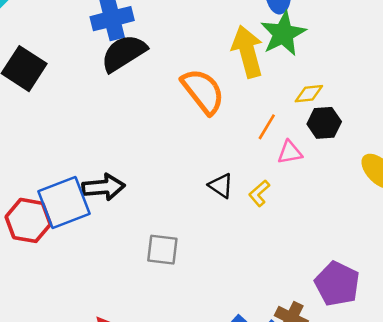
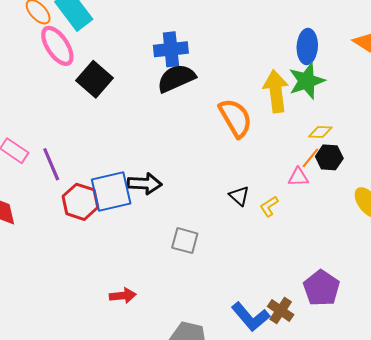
orange line: (267, 127) -> (310, 158), moved

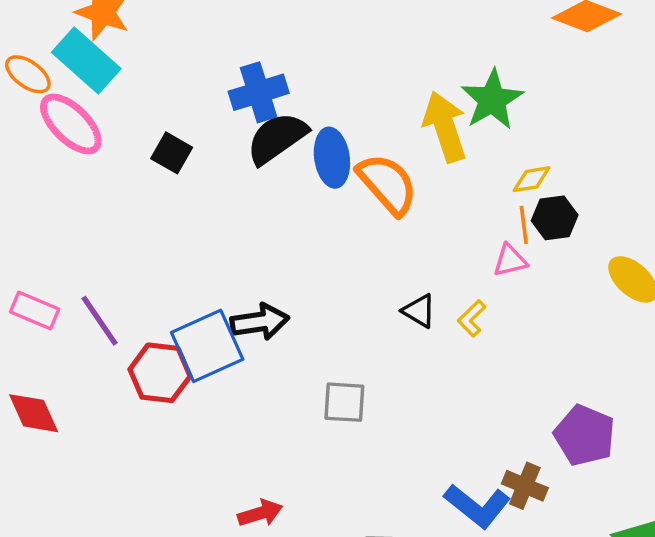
blue ellipse: (307, 46) -> (332, 158), moved
black square: (94, 79) -> (172, 153), moved, size x0.7
orange line: (310, 158) -> (524, 225), turned -35

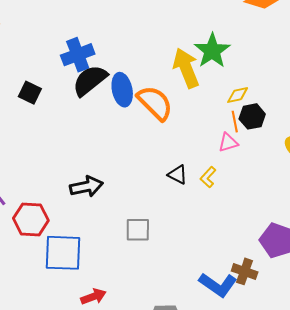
blue square: (207, 346) -> (63, 253), moved, turned 30

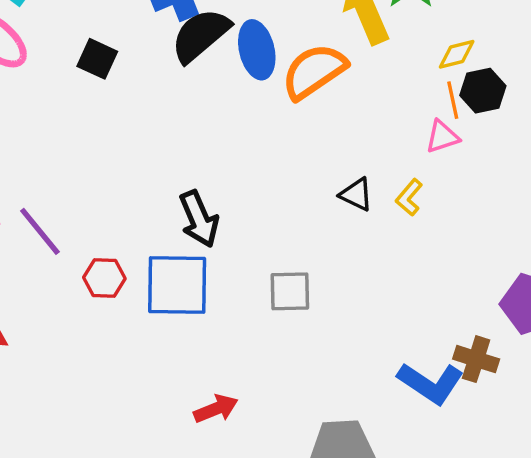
orange semicircle: (155, 103) -> (314, 71), turned -78
black arrow: (86, 187) -> (199, 219), turned 80
red hexagon: (31, 219) -> (104, 278), size x0.7
blue square: (63, 253) -> (177, 285), moved

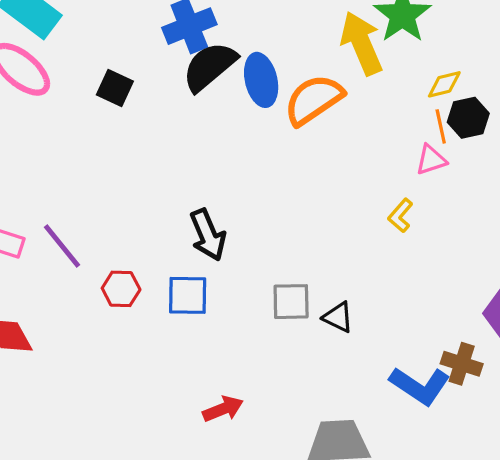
black triangle: (356, 195) -> (338, 317), moved
blue square: (177, 285) -> (188, 295), size x0.7

